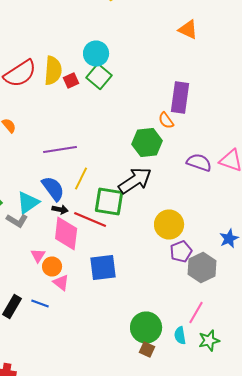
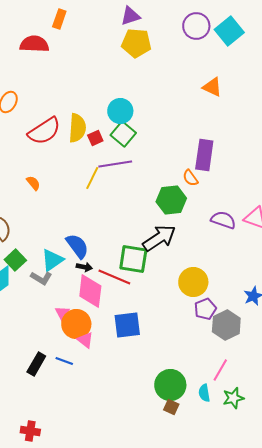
purple line: (60, 150) -> (115, 164), moved
yellow line: (81, 178) -> (92, 178), moved
orange circle: (52, 266) -> (76, 324), size x1.5

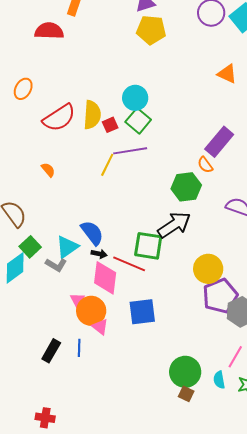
purple rectangle: (204, 155) -> (219, 142), turned 32
purple pentagon: (205, 309) -> (220, 296), size x1.6
blue line: (64, 361) -> (79, 348), turned 72

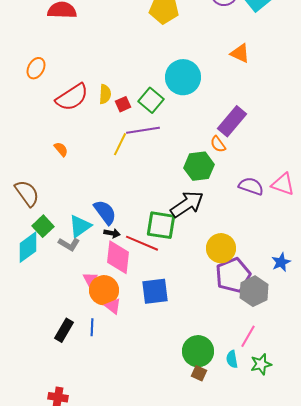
cyan circle: (135, 98) -> (183, 77), moved, size x1.4
yellow semicircle: (92, 115) -> (105, 94), size x0.7

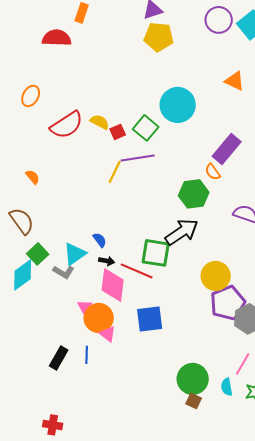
yellow semicircle: (105, 94) -> (100, 122), turned -66
orange semicircle: (61, 149) -> (33, 177), moved
blue semicircle: (105, 212) -> (100, 240), size x0.6

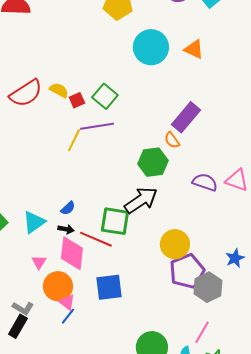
cyan circle: (178, 105) -> (151, 47), moved
blue semicircle: (100, 240) -> (68, 208), moved, turned 84
gray L-shape: (64, 272) -> (23, 308), moved
pink triangle: (85, 307) -> (39, 262), moved
blue line: (87, 355) -> (68, 316), moved, turned 36

